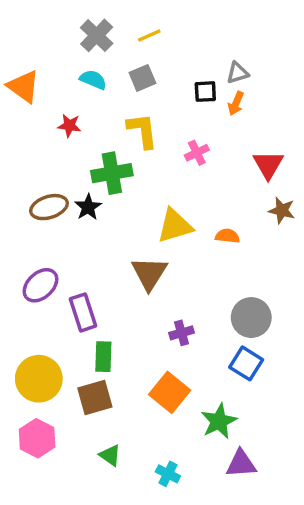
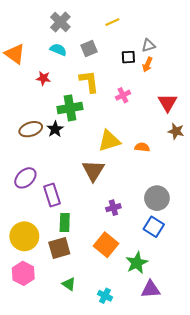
yellow line: (149, 35) -> (112, 22), moved

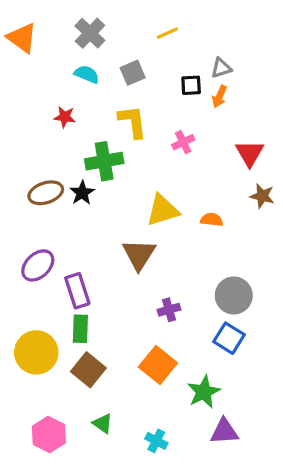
orange triangle: (15, 54) -> (22, 38), moved
green rectangle: (65, 223) -> (80, 329), moved
brown square: (59, 248) -> (88, 370), turned -35
pink hexagon: (23, 273) -> (49, 435), moved

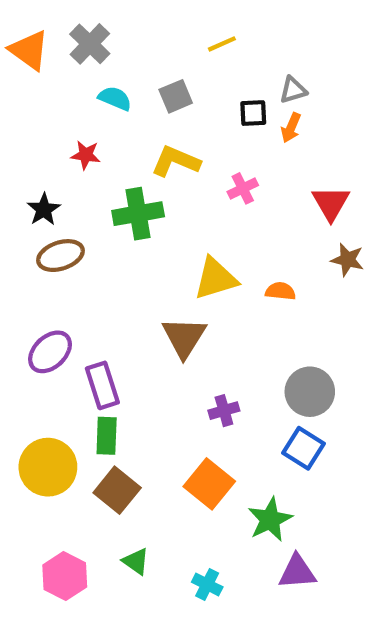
gray cross: (90, 33) -> (90, 44), moved
yellow L-shape: (133, 122) -> (176, 161), turned -60
black star: (82, 193) -> (44, 209), moved

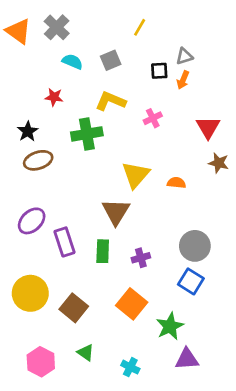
yellow line: (222, 44) -> (140, 27), turned -36
yellow triangle: (216, 279) -> (136, 175), turned -32
green rectangle: (107, 436) -> (103, 251), moved

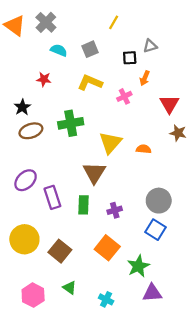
orange arrow: (183, 80) -> (145, 78), moved
green cross: (87, 134) -> (71, 123), moved

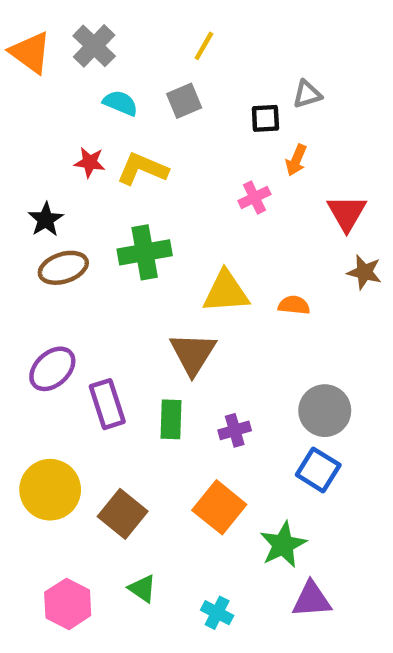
yellow line: (114, 22) -> (204, 46), moved
yellow L-shape: (90, 82) -> (142, 169), moved
yellow triangle: (110, 143) -> (226, 292), turned 45

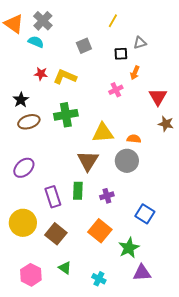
yellow line: (204, 46) -> (113, 21), moved
cyan semicircle: (120, 103) -> (36, 42), moved
purple rectangle: (107, 404) -> (53, 197), moved
gray circle: (325, 411) -> (127, 161), moved

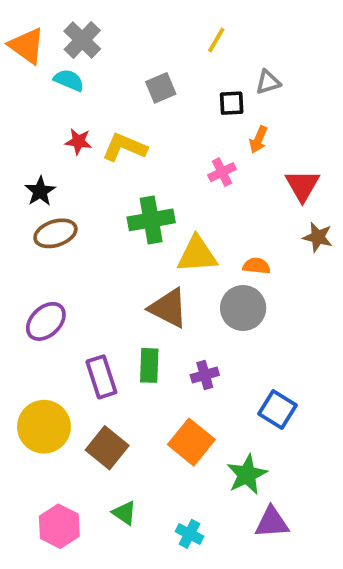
green cross: (66, 115) -> (151, 220), moved
brown triangle: (88, 161) -> (168, 308), turned -35

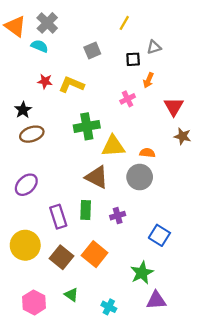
orange square: (191, 442) -> (95, 254), moved

